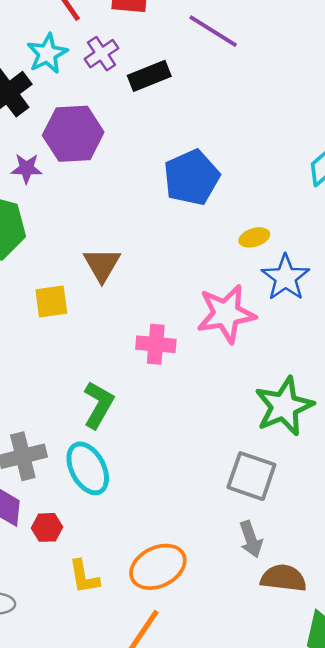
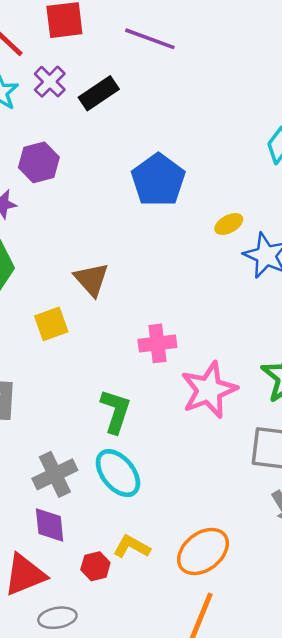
purple hexagon: (73, 134) -> (39, 162), size x0.7
pink star: (226, 314) -> (209, 390), moved
red hexagon: (47, 527) -> (95, 566), moved
yellow L-shape: (84, 577) -> (132, 547), moved, turned 141

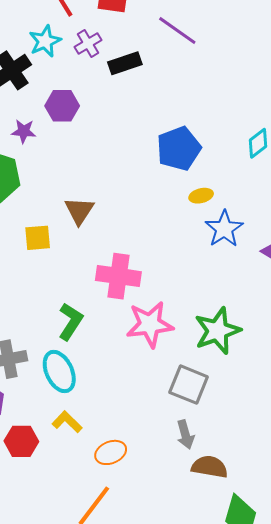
blue pentagon: (158, 180) -> (179, 149), moved
pink cross: (157, 343) -> (118, 276), size x1.4
yellow L-shape: (132, 547) -> (67, 422), moved
orange ellipse: (203, 551) -> (111, 452), size x0.7
red hexagon: (95, 566) -> (21, 441), size x1.4

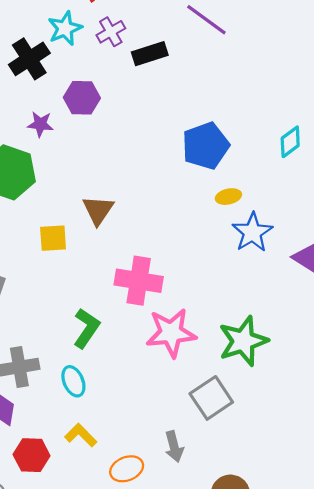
cyan ellipse: (59, 371) -> (73, 381), size x0.7
gray square: (189, 385) -> (211, 398), turned 33
gray arrow: (185, 435) -> (174, 447), moved

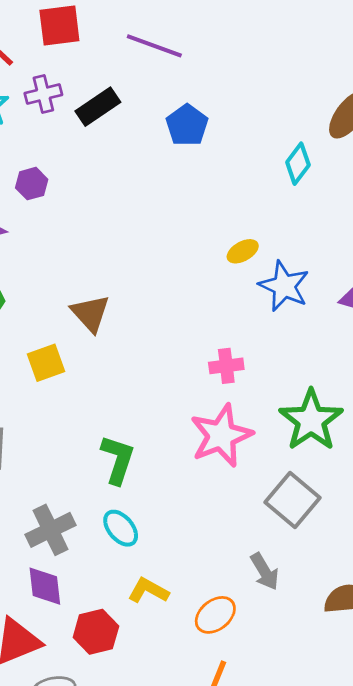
purple cross: (111, 32) -> (43, 94), turned 32
purple hexagon: (82, 98) -> (32, 184), size x0.7
blue pentagon: (206, 146) -> (187, 125), moved, size x0.7
pink cross: (139, 281) -> (226, 366), moved, size x0.6

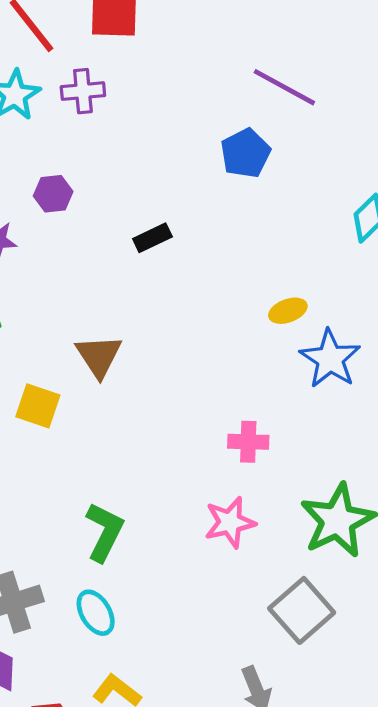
purple line: (154, 46) -> (284, 87), moved
black rectangle: (98, 107) -> (152, 238), moved, size x0.7
yellow square: (46, 363) -> (38, 406), turned 30
pink star: (221, 436) -> (230, 522), size x0.7

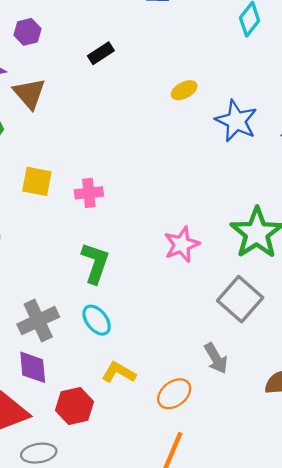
yellow ellipse: (288, 311) -> (184, 90), moved
brown triangle: (99, 356) -> (29, 93), moved
pink cross: (248, 442) -> (89, 193), moved

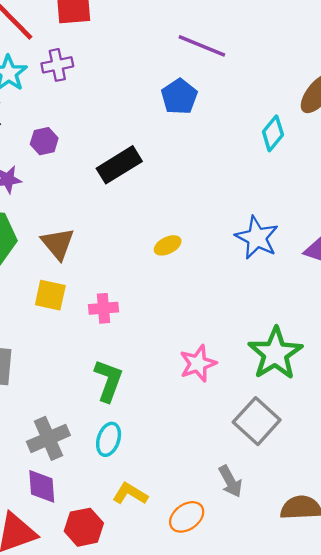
black rectangle: (101, 53) -> (119, 165), size x1.6
yellow ellipse: (184, 90) -> (168, 245), moved
brown triangle: (29, 93) -> (58, 244), moved
cyan ellipse: (97, 320) -> (109, 439), turned 56

